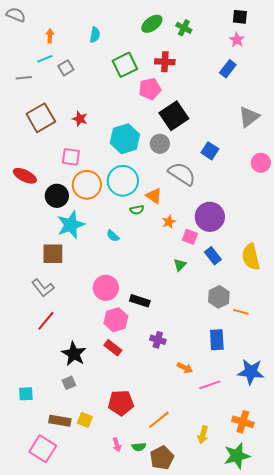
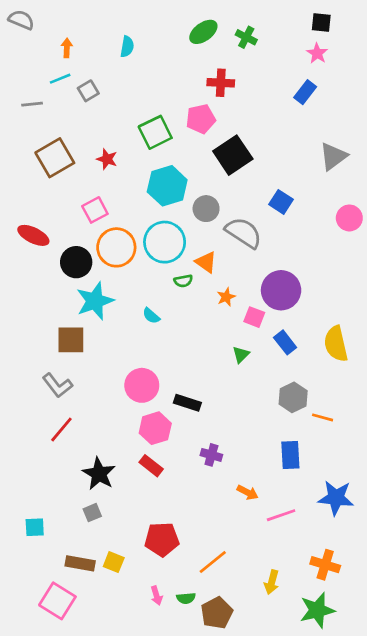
green square: (125, 65) -> (155, 132), moved
gray circle: (160, 144) -> (206, 209), moved
pink square: (71, 157) -> (95, 210), turned -36

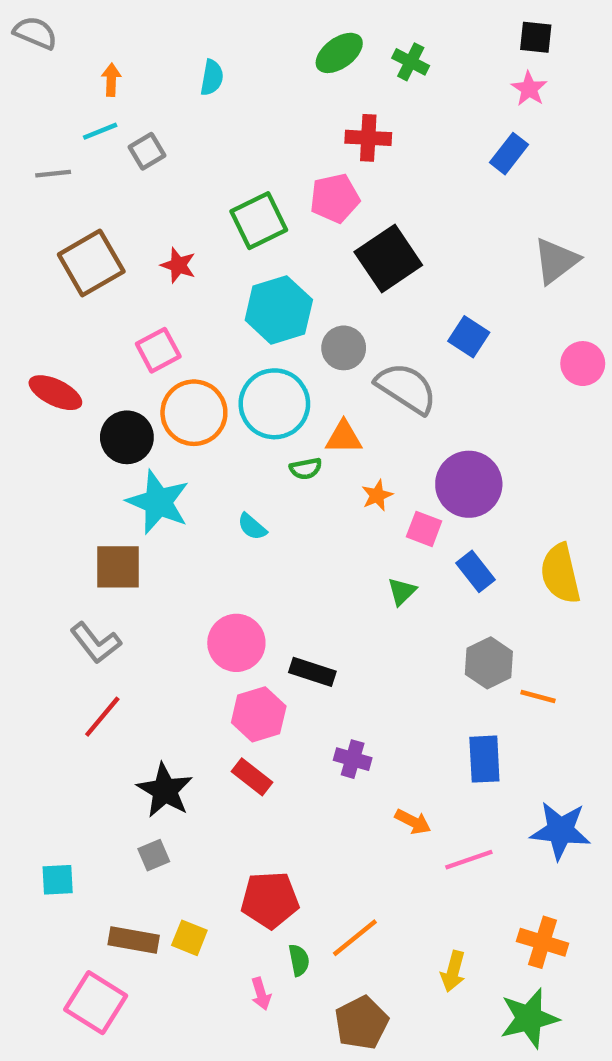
orange triangle: (206, 262) -> (344, 437), turned -35
cyan star: (95, 301) -> (158, 502), turned -30
green semicircle: (186, 598) -> (299, 960), moved, turned -96

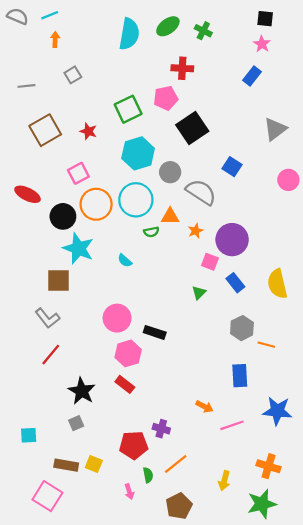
cyan semicircle: (212, 78) -> (129, 34), moved, size x1.8
cyan line: (100, 131) -> (50, 15), moved
orange star: (377, 495) -> (196, 231), moved
purple cross: (353, 759) -> (161, 429), moved

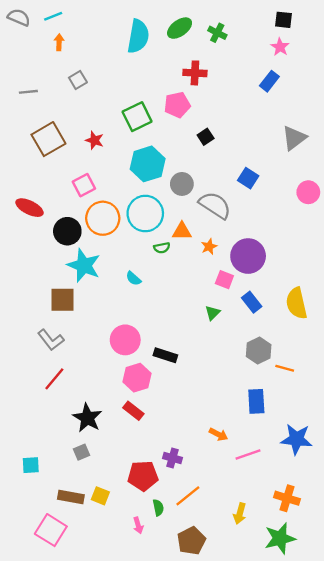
black square: (192, 128) -> (206, 137), size x0.5

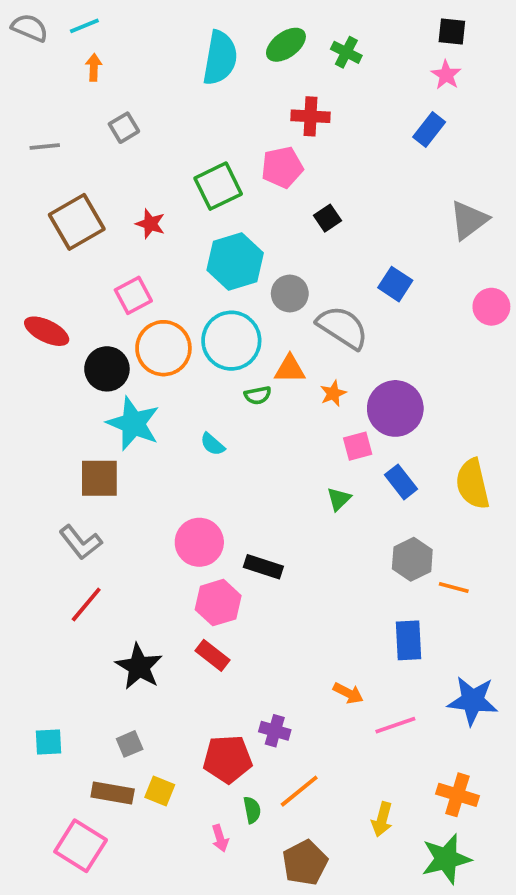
pink square: (224, 280) -> (358, 446), turned -36
gray square: (81, 452) -> (130, 744), moved

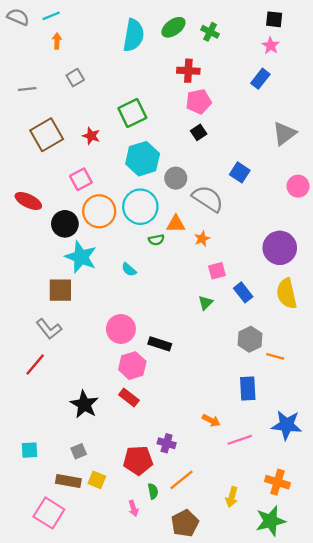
pink pentagon: (282, 167) -> (199, 102), moved
purple circle: (395, 408) -> (280, 248), moved
red line: (86, 604) -> (35, 364), moved

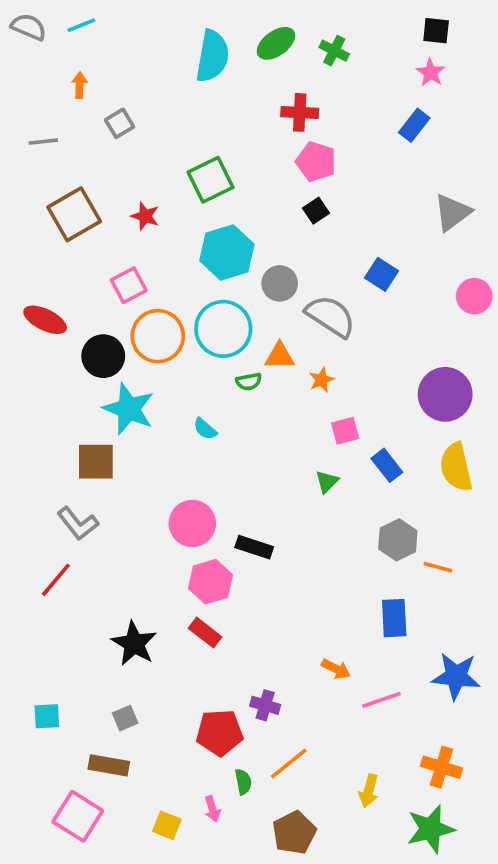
orange arrow: (57, 41) -> (80, 85), moved
pink pentagon: (199, 102) -> (316, 162), turned 30
yellow square: (97, 480) -> (167, 825), moved

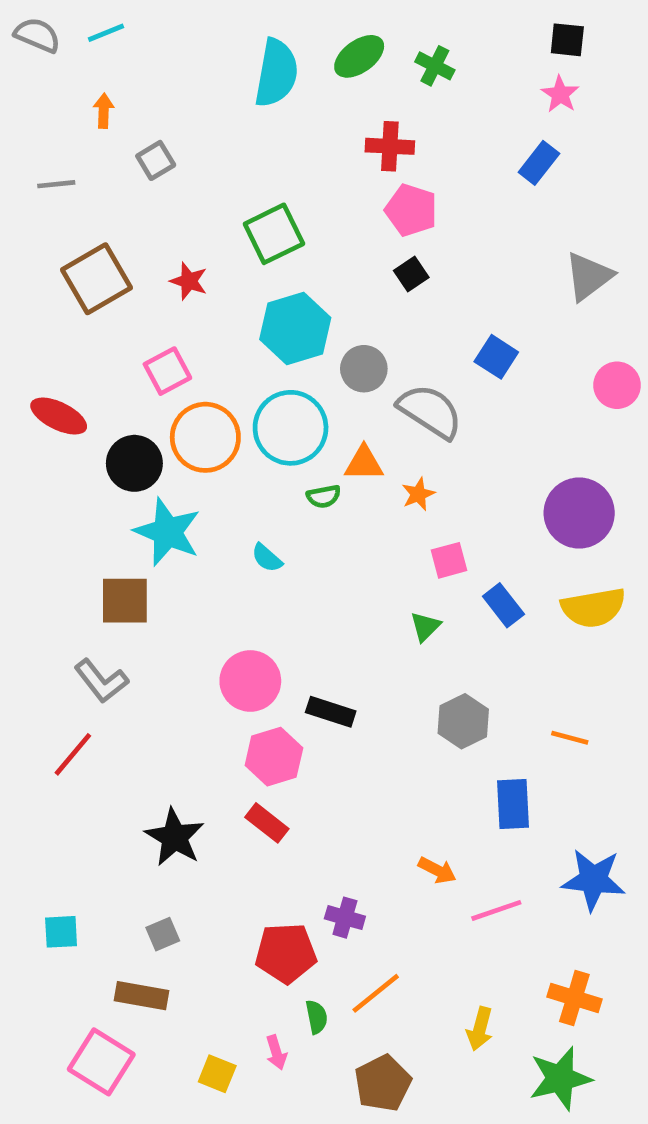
yellow semicircle: (456, 467) -> (593, 608), turned -87
gray hexagon: (398, 540) -> (463, 721), moved

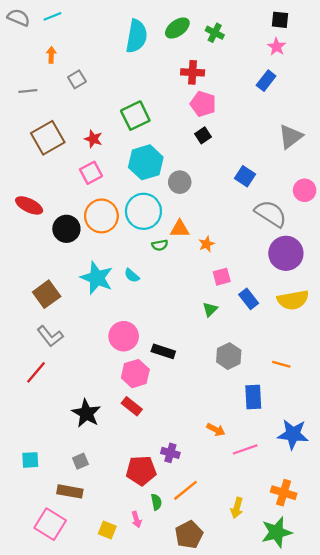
pink square: (167, 371) -> (91, 173), moved
gray semicircle: (430, 411) -> (271, 214), moved
cyan star: (167, 532) -> (97, 278), moved
brown square: (125, 601) -> (47, 294), moved, turned -36

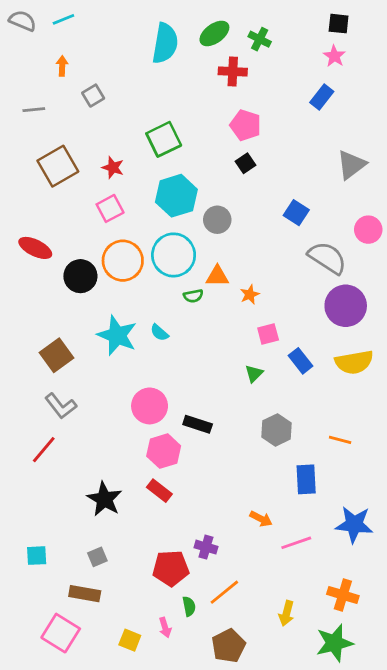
red cross: (193, 72) -> (233, 72), moved

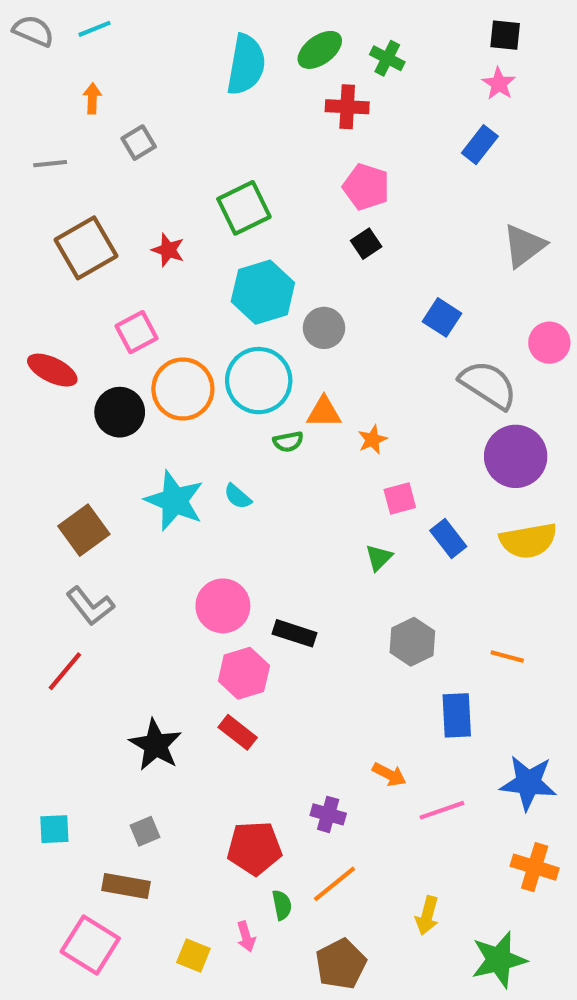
pink square: (110, 208) -> (137, 332), moved
purple cross: (206, 547) -> (328, 814), moved
orange cross: (343, 595) -> (535, 867), moved

